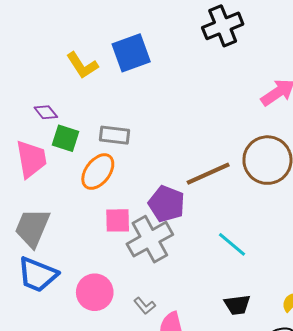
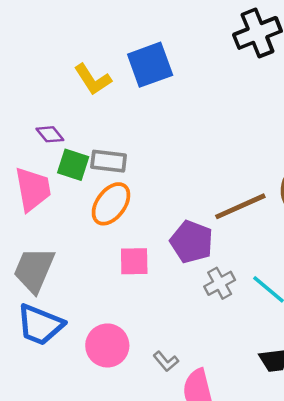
gray rectangle: (114, 135) -> (109, 161), moved
gray cross: (150, 239) -> (220, 283), moved, size x0.6

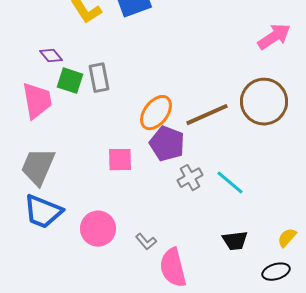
gray rectangle: (109, 161) -> (99, 78), turned 72
orange ellipse: (111, 204) -> (156, 113), moved

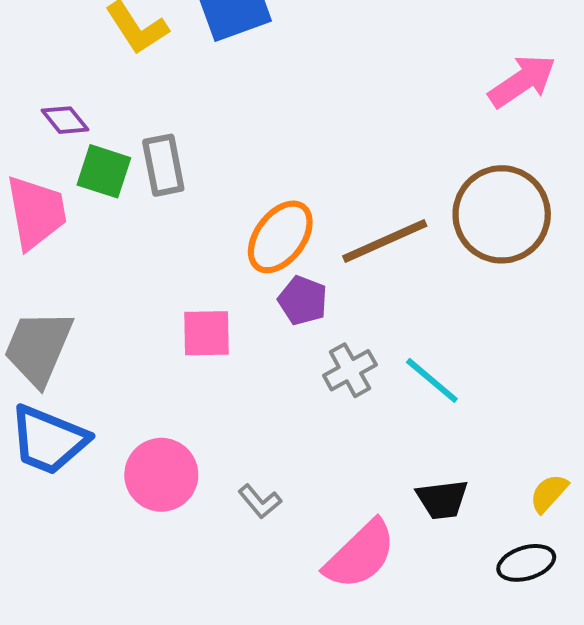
purple pentagon: (167, 144) -> (303, 300), size x0.7
pink semicircle: (173, 268) -> (360, 555), moved, turned -120

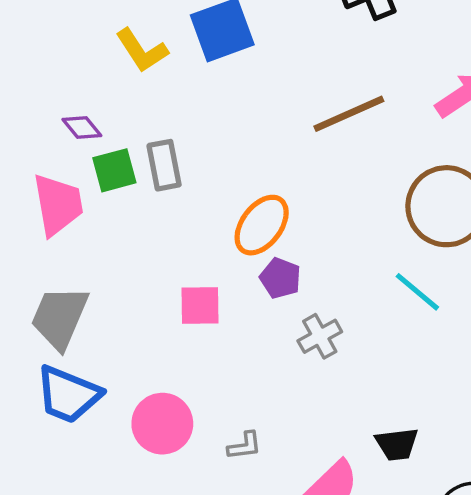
green square: (104, 171) -> (114, 170), turned -33
brown line: (385, 241) -> (349, 114), moved
cyan line: (432, 380) -> (417, 292), moved
gray L-shape: (260, 501) -> (244, 446), turned -57

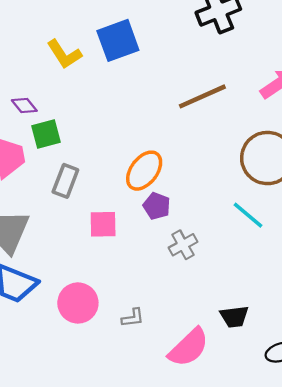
gray rectangle: (164, 165) -> (65, 181), moved, turned 32

